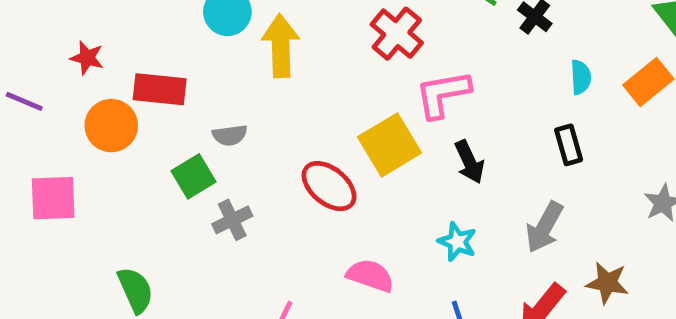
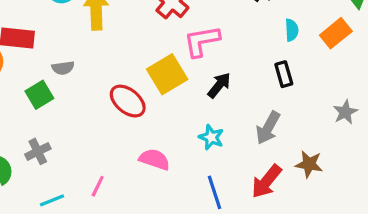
black arrow: (469, 162) -> (219, 85), turned -116
gray cross: (232, 220) -> (38, 151), moved

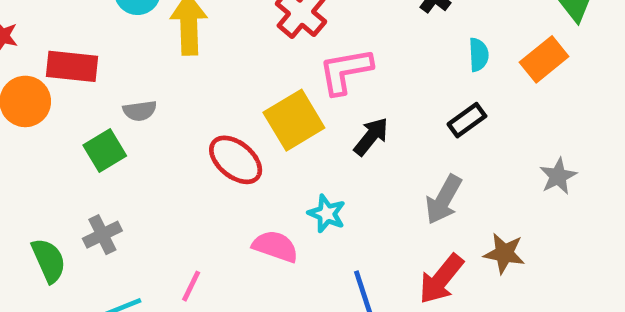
black rectangle: (284, 74) -> (467, 120), turned 70
cyan star: (211, 137) -> (327, 214), moved

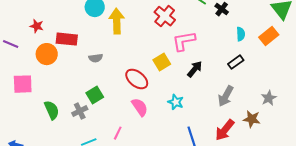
yellow square: (294, 120) -> (162, 62), size x0.7
green square: (105, 151) -> (95, 95), moved
gray star: (558, 176) -> (269, 98), moved
pink semicircle: (275, 246) -> (140, 107), moved, turned 36
green semicircle: (49, 260) -> (52, 110), moved

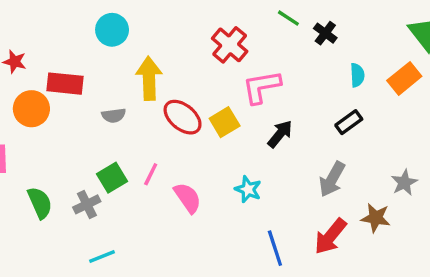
yellow arrow: (117, 21) -> (149, 78), moved
red ellipse: (137, 79) -> (183, 117), moved
pink line: (118, 133) -> (151, 174), moved

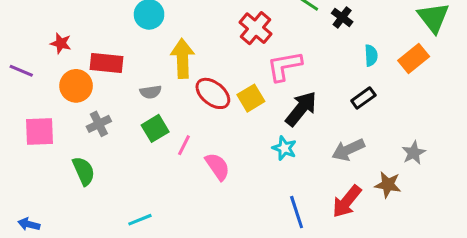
black arrow: (280, 134) -> (301, 109), size x1.4
green square: (112, 178) -> (155, 128), moved
gray arrow: (332, 179) -> (348, 150), turned 36
cyan star: (248, 189) -> (284, 148), moved
gray cross: (87, 204) -> (99, 124), moved

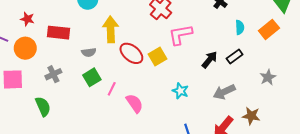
orange circle: (76, 86) -> (25, 48), moved
black arrow: (301, 109) -> (210, 60), moved, size x0.7
gray star: (414, 153) -> (268, 77), moved

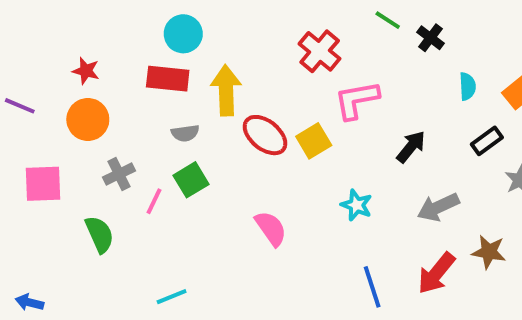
red star: (27, 19) -> (86, 71), moved
red rectangle: (59, 33) -> (168, 79), moved
orange circle: (25, 48) -> (88, 119), moved
black rectangle: (235, 56) -> (487, 141), moved
pink line: (112, 89) -> (154, 201), moved

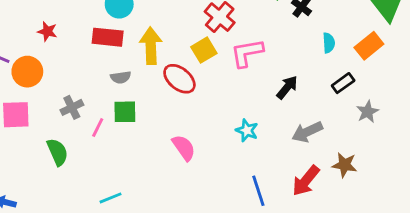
orange circle: (88, 119) -> (27, 72), moved
yellow square: (314, 141) -> (204, 50), moved
green square: (191, 180) -> (125, 112), turned 30

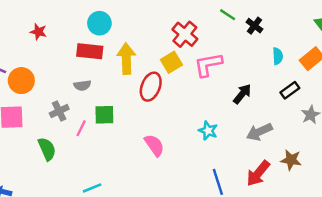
red star: (47, 31) -> (38, 32), moved
gray semicircle: (121, 77) -> (82, 85), moved
red ellipse: (179, 79) -> (151, 87), turned 72

